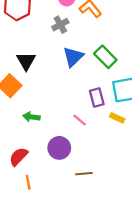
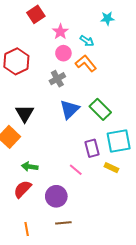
red semicircle: (18, 156) -> (23, 189), moved
brown line: (84, 174) -> (63, 223), moved

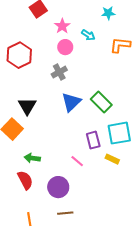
orange L-shape: (86, 63) -> (120, 45), moved, turned -45
red semicircle: (23, 189) -> (25, 180), turned 108

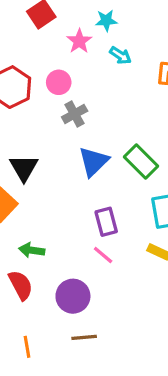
cyan star: (108, 13) -> (106, 21), moved
pink circle: (65, 47) -> (59, 82), moved
purple rectangle: (93, 140) -> (106, 222), moved

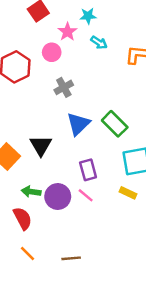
pink circle: (59, 82) -> (52, 52), moved
black triangle: (24, 168) -> (41, 146), moved
purple circle: (73, 296) -> (58, 197), moved
orange line: (27, 347) -> (27, 253), moved, turned -35

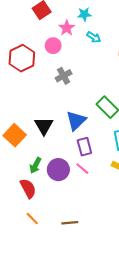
blue triangle: (78, 124) -> (76, 121), moved
green arrow: (31, 192) -> (35, 165), turned -70

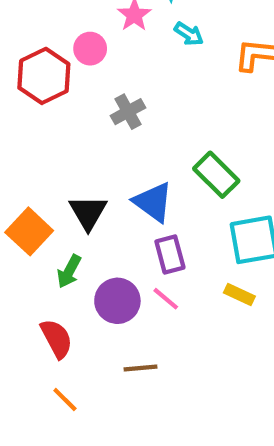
pink circle: (53, 46) -> (90, 49), moved
blue triangle: (76, 121) -> (153, 202), turned -40
green arrow: (35, 165) -> (69, 271), moved
brown line: (70, 223) -> (141, 368), moved

